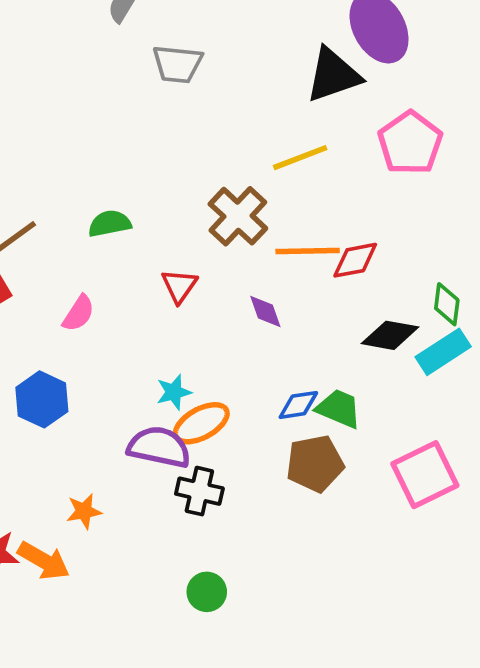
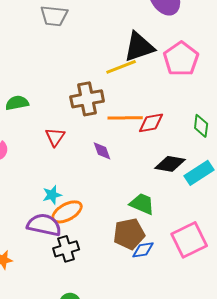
black triangle: (333, 75) -> (139, 47), moved
brown cross: (238, 216) -> (87, 99), turned 36
green diamond: (447, 304) -> (201, 126), moved
blue diamond: (298, 405) -> (143, 250), moved
black cross: (199, 491) -> (66, 249), turned -30

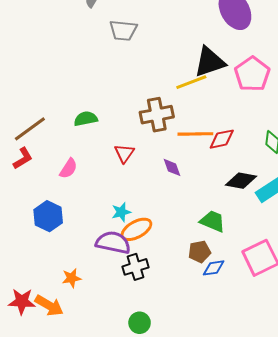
brown pentagon: (129, 234) -> (199, 252), size x0.7

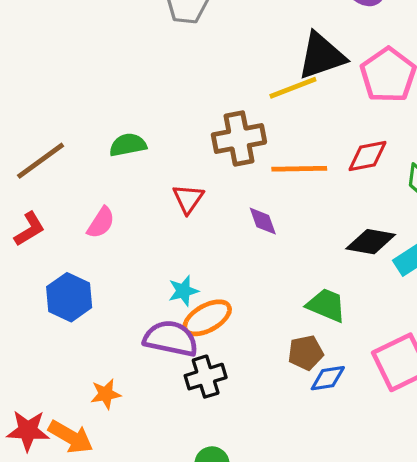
red diamond: (222, 139) -> (368, 156), moved
red L-shape: (23, 158) -> (29, 229), moved

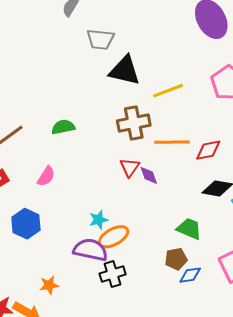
black triangle: (321, 56) -> (125, 71), moved, turned 32
red diamond: (368, 156) -> (208, 150), moved
red triangle: (188, 199) -> (130, 167), moved

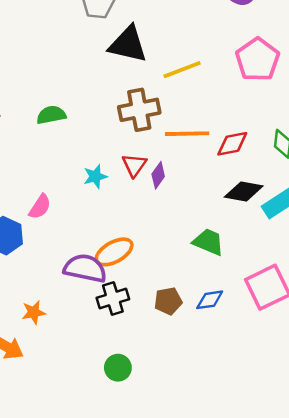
purple diamond: (149, 175) -> (158, 175), turned 55
pink semicircle: (46, 176) -> (40, 207), moved
cyan star: (98, 220) -> (95, 176), moved
brown pentagon: (176, 259) -> (168, 301), moved

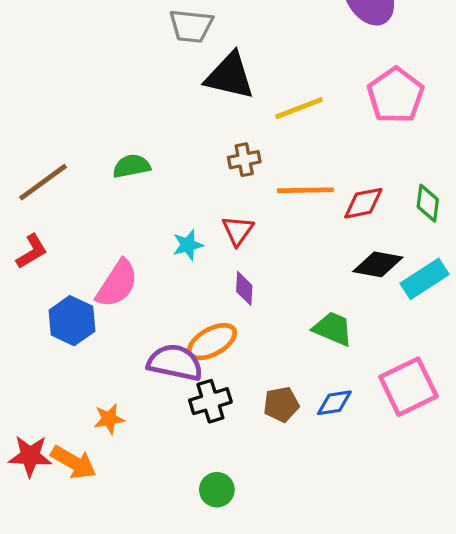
brown cross: (139, 110) -> (244, 160), size x0.6
purple diamond: (158, 175) -> (244, 288), moved, turned -32
pink semicircle: (40, 207) -> (117, 284), size x1.5

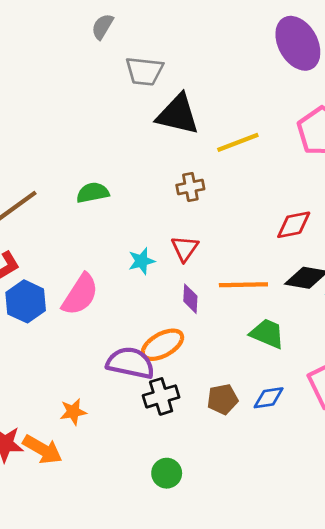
orange line: (305, 190) -> (243, 285), moved
blue hexagon: (72, 321) -> (26, 301), moved

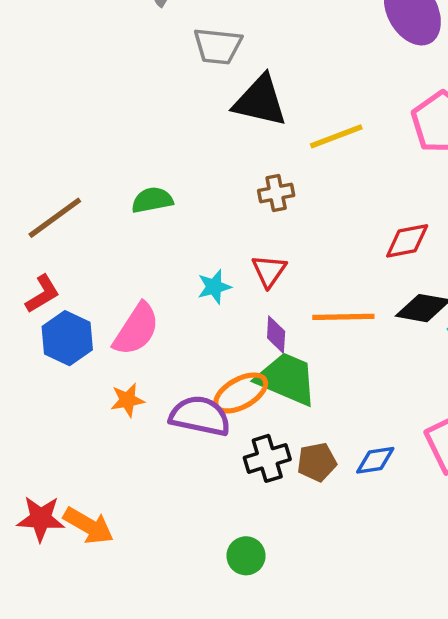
green trapezoid: (267, 334) -> (287, 379), moved, size x1.4
black cross: (161, 396) -> (267, 458), moved
orange star: (73, 412) -> (127, 400), moved

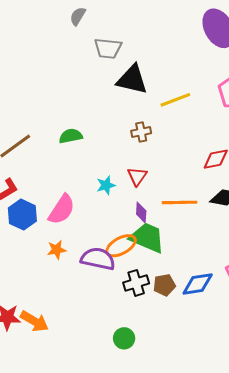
blue diamond: (375, 460) -> (198, 284), size x1.4

